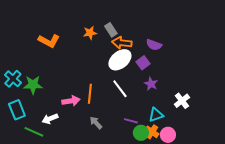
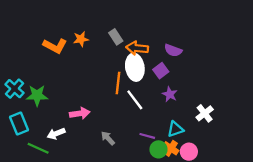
gray rectangle: (111, 30) -> (116, 37), moved
orange star: (90, 33) -> (81, 39), moved
white ellipse: (120, 60) -> (135, 67), turned -60
orange line: (90, 94) -> (118, 83), moved

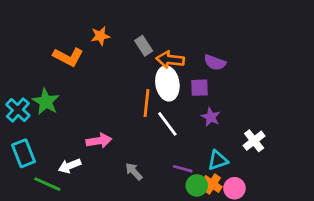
orange star: (81, 39) -> (100, 36), moved
purple square: (161, 71) -> (200, 88), turned 35
green star: (37, 95) -> (46, 102), moved, turned 30

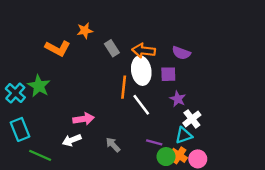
gray rectangle: (144, 46) -> (112, 48), moved
white cross: (254, 141) -> (192, 119), moved
white arrow: (70, 166) -> (72, 140), moved

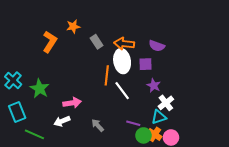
orange L-shape: (58, 48) -> (50, 42), turned -85
green star: (39, 86) -> (40, 89), moved

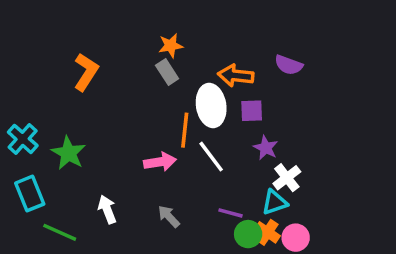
orange star: (73, 26) -> (171, 46), moved
orange arrow: (124, 44) -> (236, 76), moved
purple semicircle: (157, 46) -> (289, 65), moved
pink arrow: (72, 103) -> (160, 162), moved
white arrow: (62, 121) -> (107, 209), turned 91

